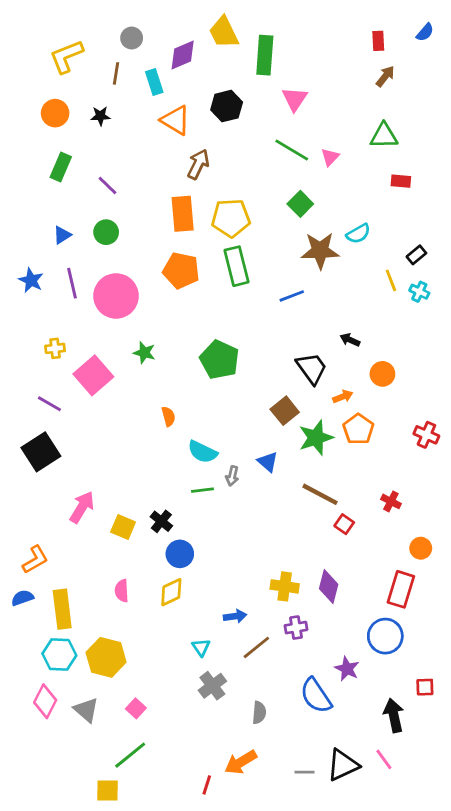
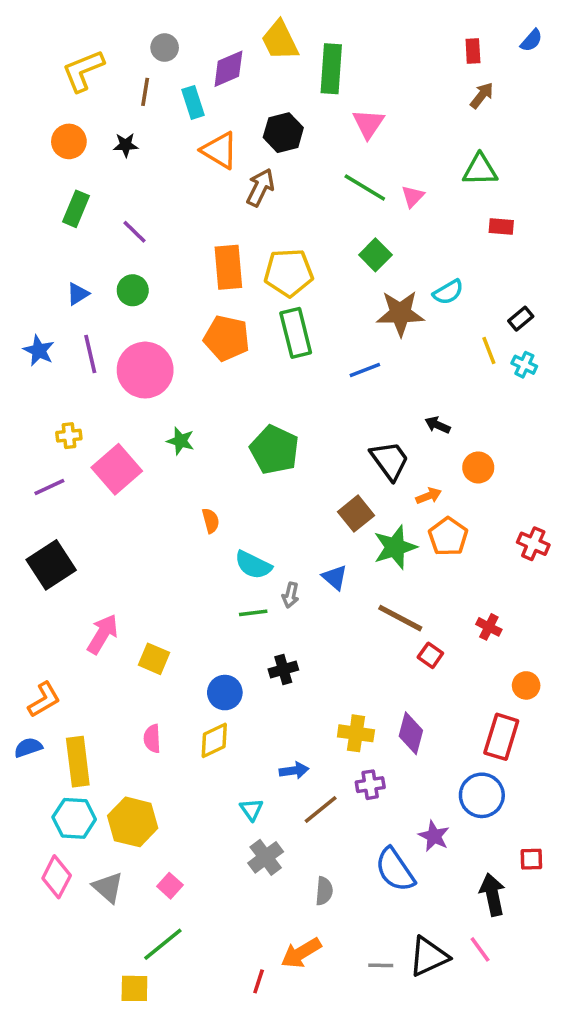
brown arrow: (198, 164) -> (260, 188), moved
purple line: (49, 404) -> (49, 487), moved, turned -55
black cross: (161, 521) -> (283, 669), moved, turned 35

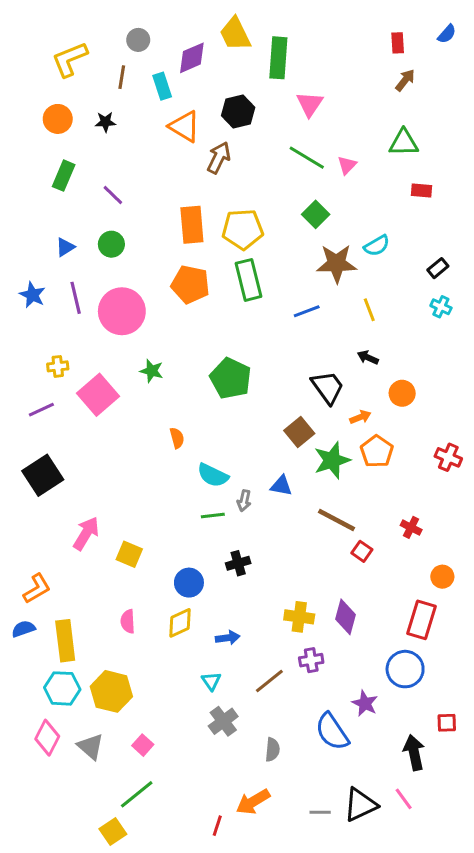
yellow line: (489, 351) -> (369, 310), moved
blue triangle: (335, 577) -> (281, 486), turned -30
blue arrow: (294, 770) -> (228, 638), moved
yellow square: (134, 988) -> (113, 832), turned -35

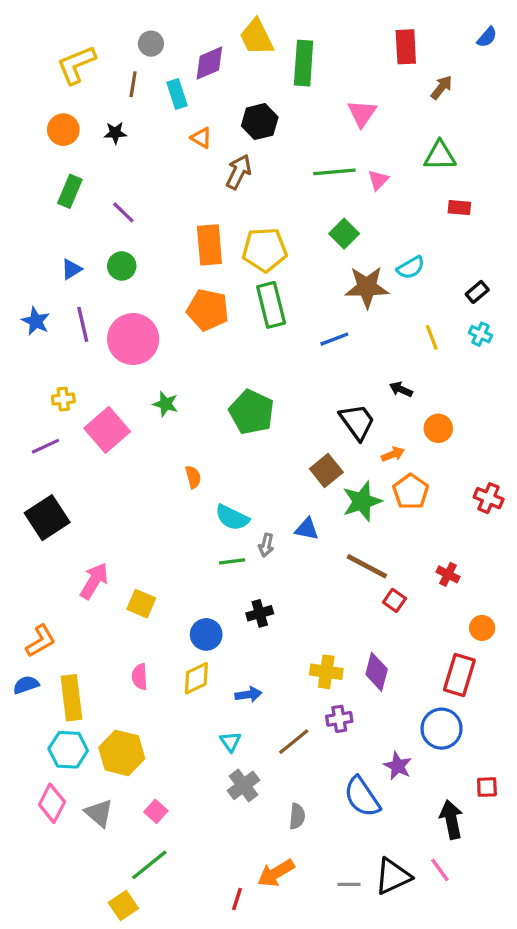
red rectangle: (398, 43) -> (406, 47), moved, size x1.5
pink triangle: (310, 104) -> (362, 113), moved
orange triangle: (184, 126) -> (201, 138), size x0.6
green line: (307, 158) -> (334, 172), turned -36
yellow line: (369, 310) -> (432, 337), moved

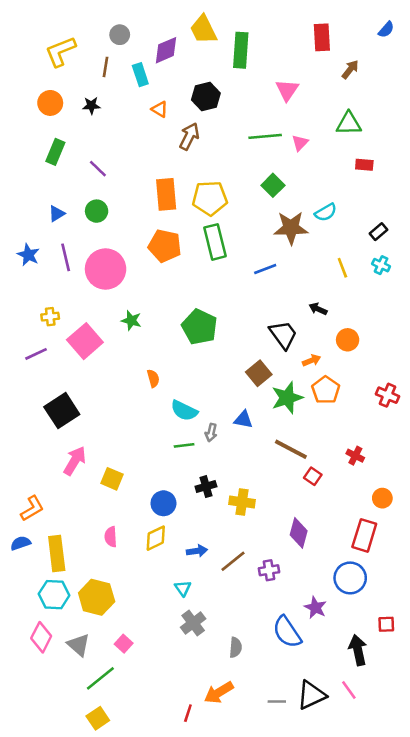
black square: (47, 518) -> (62, 411), moved
yellow cross: (326, 672) -> (242, 502), moved
brown line: (294, 742) -> (233, 561), moved
green line: (149, 865) -> (100, 678), moved

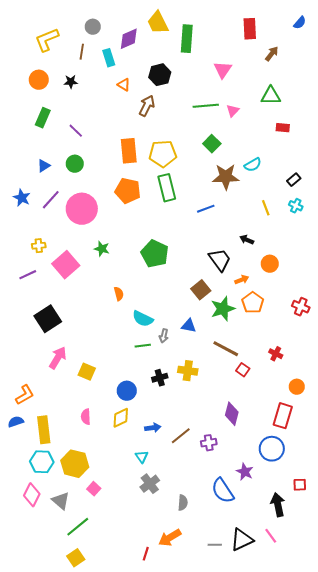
purple line: (66, 257) -> (51, 200), turned 55
yellow cross: (242, 502) -> (188, 371), moved
pink square: (124, 644) -> (94, 489), moved

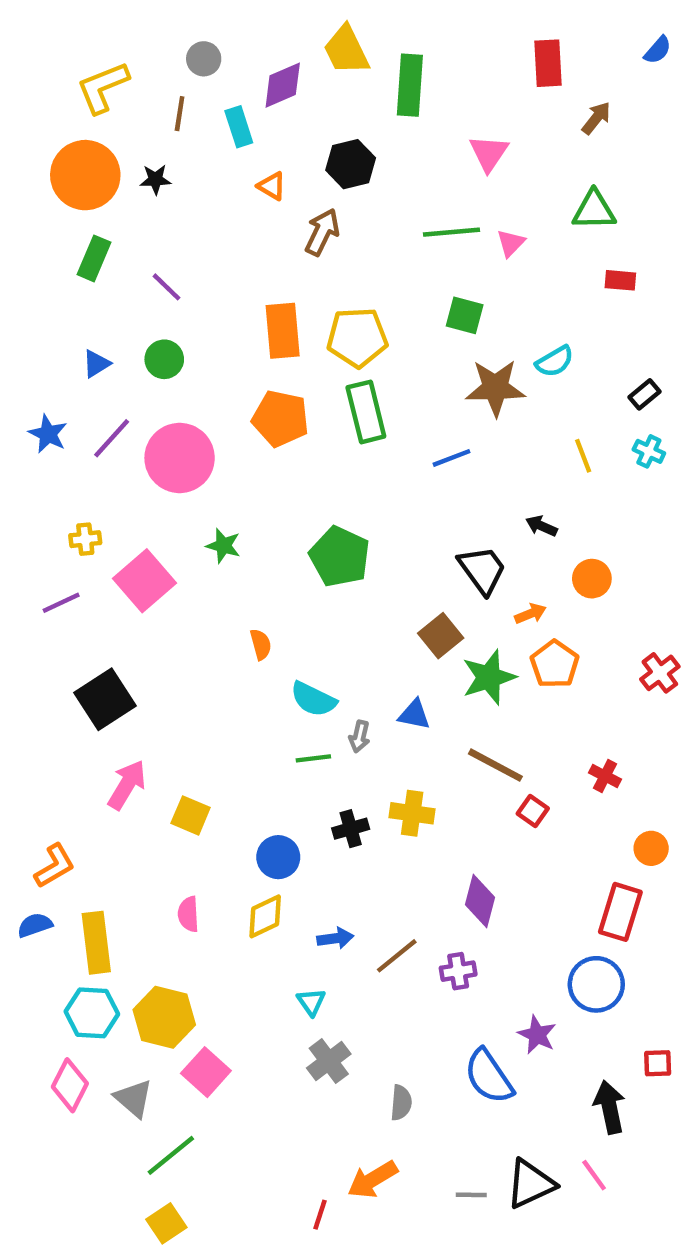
orange circle: (39, 80) -> (85, 175), size x1.6
green square: (212, 144) -> (465, 315), turned -30
red cross: (301, 307) -> (660, 673), turned 30
purple diamond: (232, 414) -> (480, 901), moved
pink square: (94, 489) -> (206, 1072), size x1.5

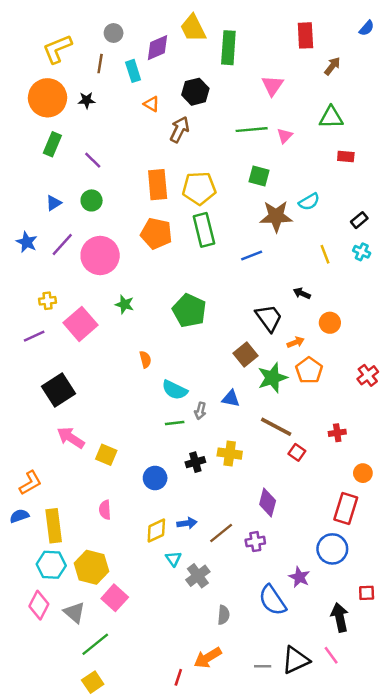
red cross: (605, 776) -> (337, 433), turned -35
pink arrow: (127, 785) -> (71, 438), turned -88
yellow diamond: (265, 916) -> (156, 531), moved
gray cross: (329, 1061) -> (198, 576), moved

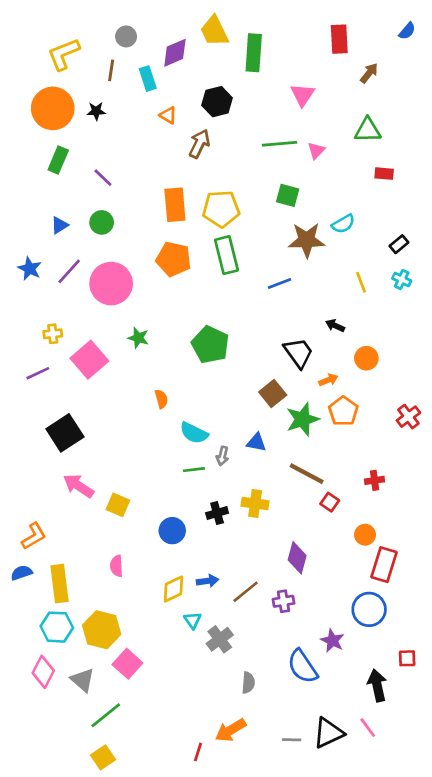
orange circle: (363, 473) -> (365, 535), moved

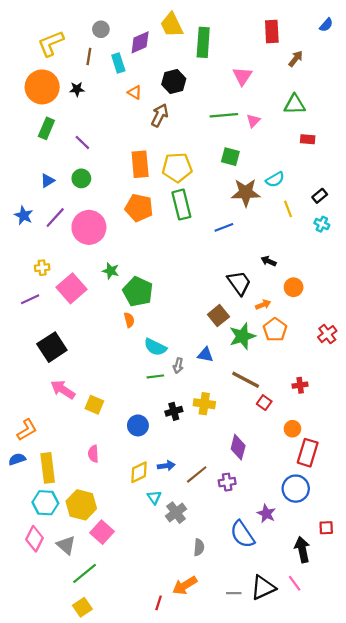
yellow line: (361, 282) -> (288, 209), moved
green pentagon: (210, 345) -> (138, 292), moved

